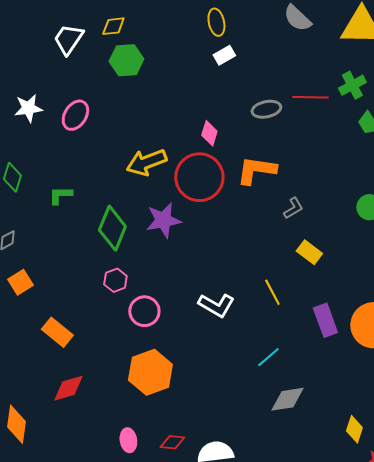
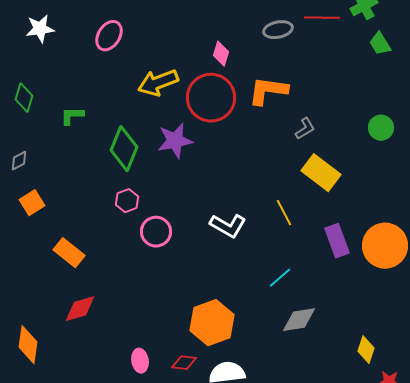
pink ellipse: (75, 115) -> (109, 36), moved
yellow rectangle: (309, 252) -> (321, 173), size x1.5
orange hexagon: (150, 372) -> (212, 323), moved

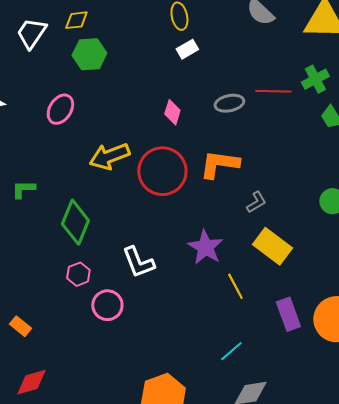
pink diamond: (221, 54) -> (172, 112), moved
purple star: (175, 141) -> (205, 247), moved, turned -30
white L-shape: (228, 226) -> (138, 262), moved, turned 39
orange rectangle: (69, 253) -> (20, 326), size x0.7

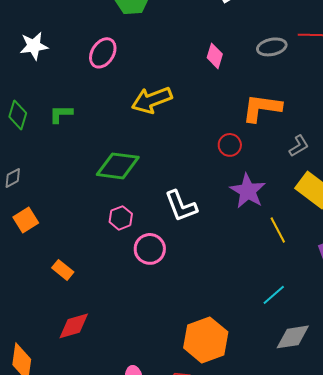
red circle: (162, 171) -> (230, 145), moved, size x0.5
green L-shape: (23, 189) -> (61, 114), moved
green diamond: (75, 222) -> (118, 166), turned 75

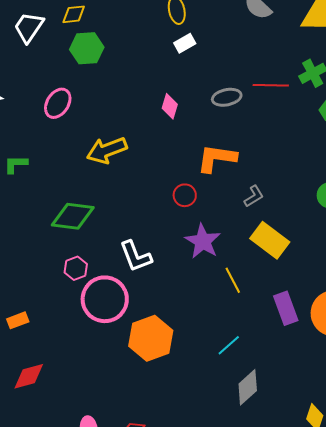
pink circle: (150, 249) -> (105, 299), size x1.5
orange rectangle: (63, 270) -> (18, 320), turned -60
gray diamond: (293, 337) -> (248, 387), turned -33
orange hexagon: (206, 340) -> (151, 338), moved

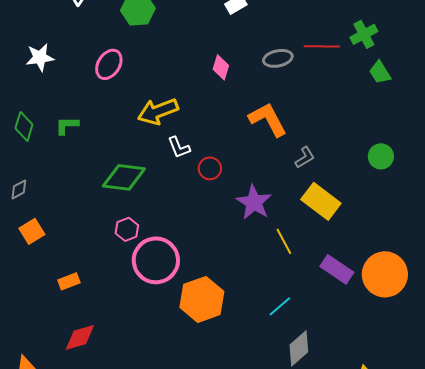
orange L-shape: (217, 158) -> (268, 119), turned 54
red circle: (185, 195) -> (210, 168), moved
white L-shape: (136, 256) -> (179, 147), moved, size x0.7
purple rectangle: (286, 308) -> (337, 269), turned -36

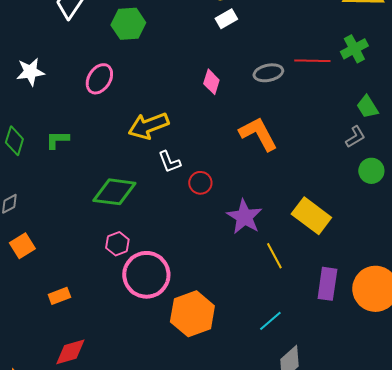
green trapezoid: (380, 72) -> (367, 107), moved
gray L-shape: (305, 157) -> (355, 137), moved
purple rectangle: (337, 269) -> (327, 284), turned 64

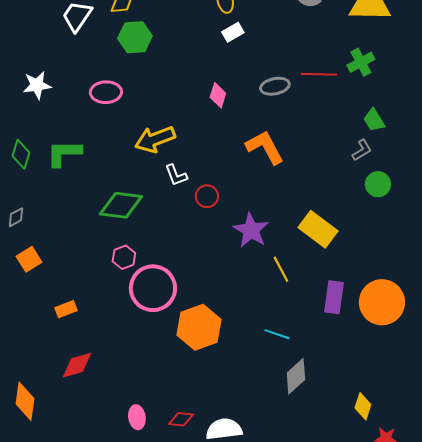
pink ellipse: (99, 79) -> (106, 92), turned 56
green L-shape: (57, 140) -> (64, 153), size x1.5
cyan line: (270, 321) -> (277, 334), turned 60

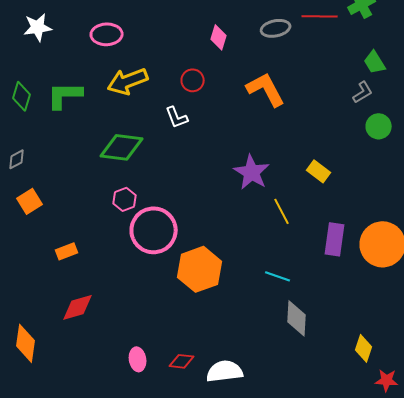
yellow arrow: (155, 139) -> (128, 81), moved
red circle: (207, 196) -> (193, 80), moved
yellow rectangle: (318, 229) -> (319, 171), size x0.6
gray diamond: (296, 376) -> (297, 318), turned -45

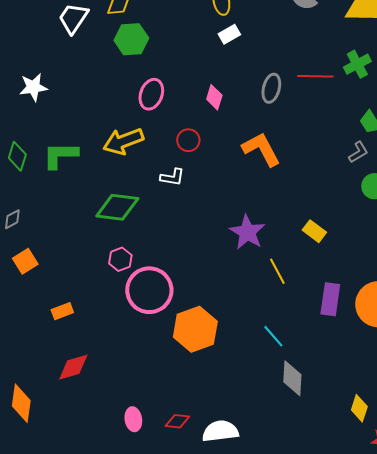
gray ellipse: (276, 28) -> (271, 88), turned -64
pink ellipse: (107, 34) -> (151, 94), moved, turned -68
white L-shape: (177, 117) -> (172, 177), turned -60
cyan line: (278, 276) -> (273, 336), turned 30

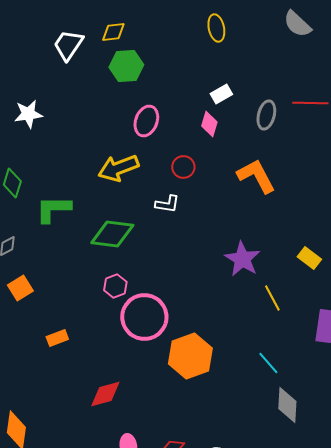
white rectangle: (229, 34) -> (221, 94), moved
green L-shape: (60, 155) -> (53, 209), moved
red diamond: (73, 367) -> (105, 394), moved

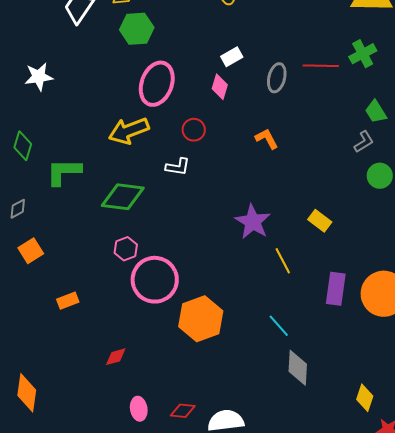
pink ellipse: (146, 121) -> (157, 84), size x1.4
orange L-shape: (256, 176) -> (267, 139), size x0.6
red diamond: (105, 394) -> (116, 357), size x0.7

